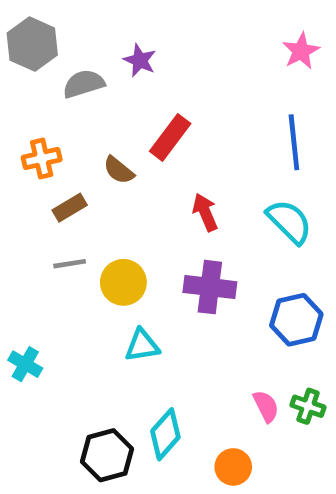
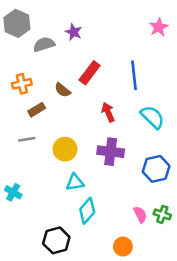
blue line: (294, 142) -> (134, 75), moved
gray line: (70, 264) -> (27, 139), moved
cyan diamond: (165, 434) -> (87, 211), moved

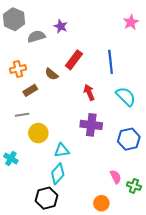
yellow circle: (65, 149) -> (38, 133), moved
cyan diamond: (87, 211) -> (58, 174), moved
green cross: (162, 214) -> (134, 186), moved

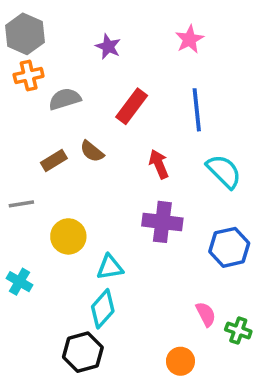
pink star: (131, 22) -> (190, 39), moved
gray semicircle: (36, 36) -> (65, 99), moved
orange cross: (18, 69) -> (29, 75), moved
brown semicircle: (52, 74) -> (92, 151), moved
gray line: (22, 115) -> (21, 204), moved

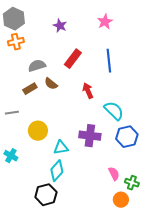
gray semicircle: (65, 99) -> (37, 66), moved
cyan semicircle: (224, 171) -> (114, 111), moved
purple cross: (162, 222) -> (90, 136), moved
orange circle: (180, 361) -> (121, 200), moved

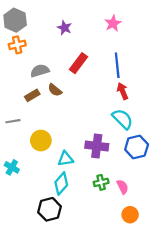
red arrow: (88, 91) -> (123, 91), moved
green cross: (132, 183) -> (101, 182), moved, turned -32

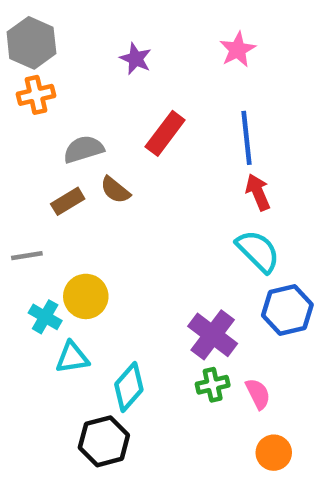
purple cross: (97, 146) -> (213, 335), moved, turned 30
cyan triangle: (66, 159) -> (72, 358), moved
cyan cross: (12, 167) -> (45, 317), moved

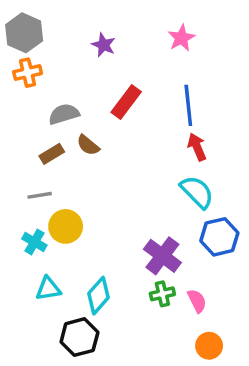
gray line: (27, 256) -> (40, 195), moved
cyan triangle: (72, 358) -> (48, 289), moved

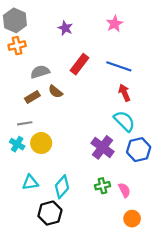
blue line: (188, 105) -> (119, 66), turned -65
cyan cross: (34, 242) -> (17, 144), moved
purple cross: (162, 256) -> (102, 147), moved

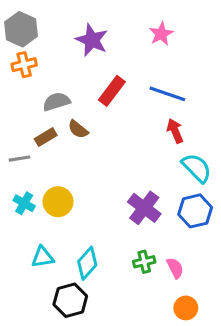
purple star: (65, 28) -> (92, 40), size x1.5
cyan semicircle: (124, 121) -> (197, 168), moved
gray line: (25, 123) -> (20, 159), moved

